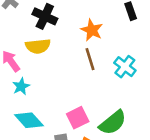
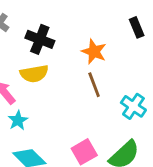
cyan cross: (125, 67) -> (133, 106), moved

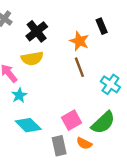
black rectangle: (137, 27) -> (102, 26), moved
black cross: (40, 39) -> (37, 31), turned 30

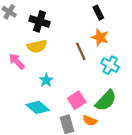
black cross: (37, 31) -> (40, 21), turned -30
orange star: (79, 41) -> (100, 37), moved
cyan star: (19, 95) -> (46, 80), moved

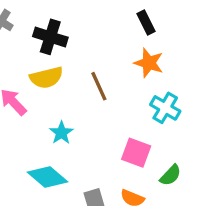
brown line: (81, 51) -> (99, 86), moved
pink square: (77, 100) -> (136, 153), moved, turned -36
green semicircle: (106, 100) -> (170, 175), moved, size x0.6

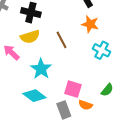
cyan star: (61, 133) -> (41, 69), size x1.5
pink square: (136, 153) -> (73, 89), moved

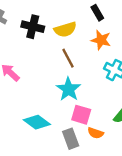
yellow semicircle: (30, 37) -> (65, 29), moved
cyan star: (41, 69) -> (68, 89), moved

